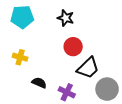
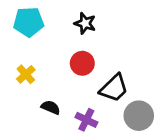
red circle: (73, 47) -> (82, 63), moved
yellow cross: (20, 57) -> (26, 74), turned 32

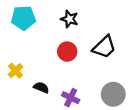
yellow cross: (26, 74) -> (15, 71), moved
black trapezoid: (114, 88) -> (104, 47), moved

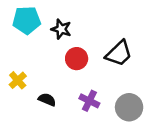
black star: (69, 19) -> (61, 29), moved
purple cross: (71, 98) -> (89, 101), moved

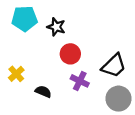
black trapezoid: (119, 53) -> (114, 66), moved
purple cross: (89, 101) -> (80, 81), moved

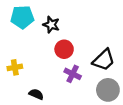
yellow cross: (16, 74) -> (15, 67), turned 32
black semicircle: (43, 92) -> (36, 94), moved

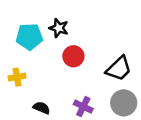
cyan pentagon: (22, 17) -> (29, 37), moved
purple cross: (73, 74) -> (83, 107), moved

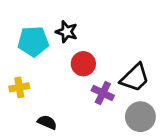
purple cross: (83, 107) -> (103, 93), moved

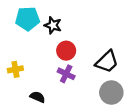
cyan pentagon: (33, 41) -> (28, 19), moved
purple cross: (103, 93) -> (66, 74), moved

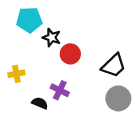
black star: (53, 25) -> (52, 38), moved
purple cross: (66, 74) -> (60, 90), moved

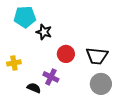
red circle: (70, 54) -> (66, 54), moved
black trapezoid: (114, 66) -> (97, 56), turned 50

